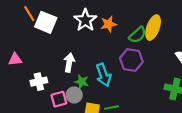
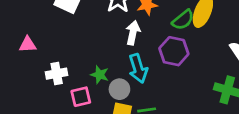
white arrow: (69, 63) -> (133, 33), moved
green star: (82, 82) -> (100, 75), moved
gray circle: (74, 95) -> (119, 89), moved

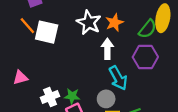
green star: (100, 75) -> (72, 96), moved

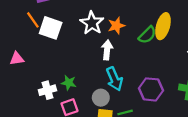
purple hexagon: (145, 57) -> (151, 89), moved
pink triangle: (20, 77) -> (17, 59), moved
green star: (72, 96) -> (69, 83), moved

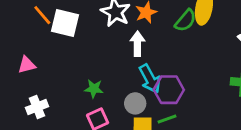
purple hexagon: (151, 89) -> (169, 90), moved
white cross: (47, 90) -> (37, 107), moved

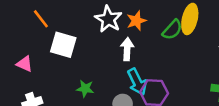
white square: (65, 23) -> (63, 45), moved
pink triangle: (27, 65) -> (25, 64), turned 36

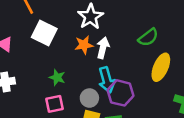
yellow ellipse: (190, 19) -> (161, 67), moved
orange star: (136, 21) -> (84, 45), moved

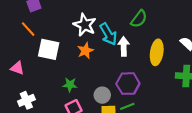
green semicircle: (148, 37) -> (139, 19), moved
white arrow: (103, 48) -> (124, 46), moved
cyan arrow: (107, 80) -> (108, 34), moved

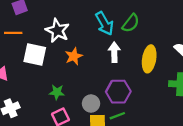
white star: (85, 25) -> (57, 31), moved
orange line: (28, 29) -> (13, 33), turned -49
cyan arrow: (108, 34) -> (105, 24), moved

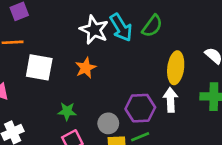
white star: (57, 31) -> (94, 30), moved
white arrow: (114, 52) -> (171, 100), moved

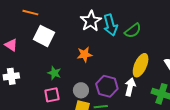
orange star: (86, 68) -> (85, 54), moved

